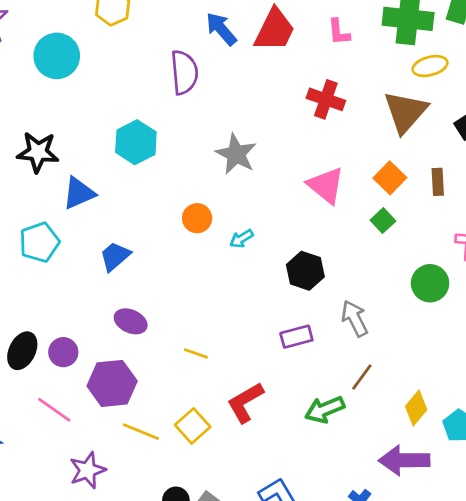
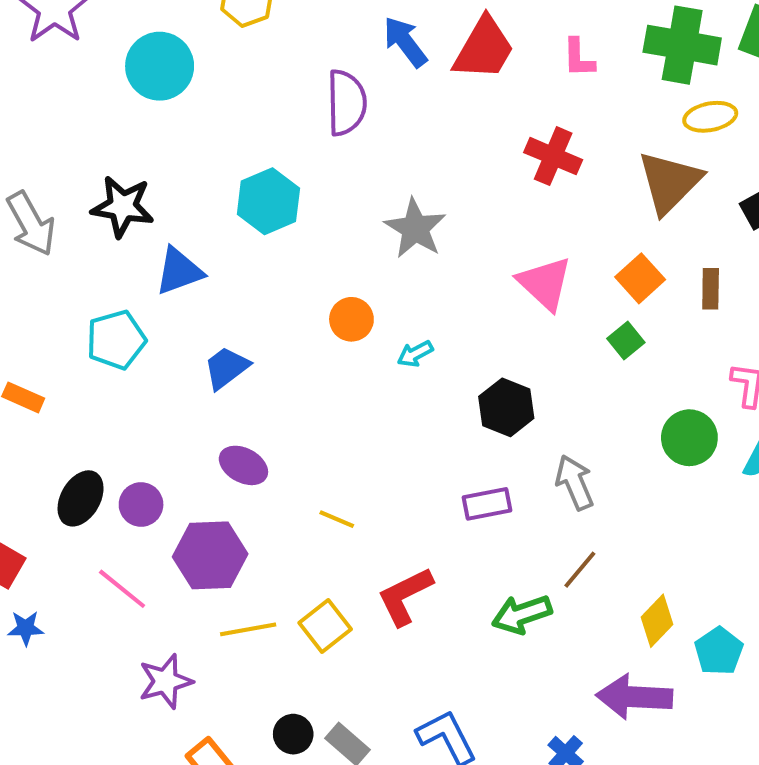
yellow line: (141, 432) -> (248, 629), turned -36

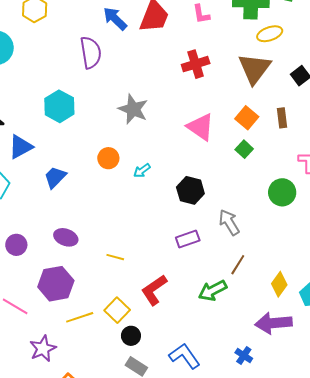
red cross: (553, 156) -> (196, 64), turned -32
blue trapezoid: (226, 368) -> (55, 177), moved
purple circle: (141, 505) -> (16, 245), moved
black circle: (293, 734) -> (131, 336), moved

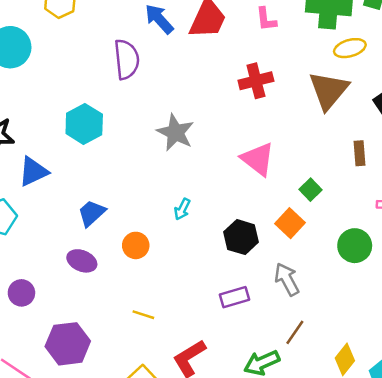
orange square: (247, 118) -> (290, 223), moved
orange circle: (108, 158) -> (136, 245), moved
cyan arrow: (142, 171) -> (182, 209), turned -30
blue trapezoid: (55, 177) -> (92, 213), moved
purple ellipse: (66, 237) -> (82, 261), moved

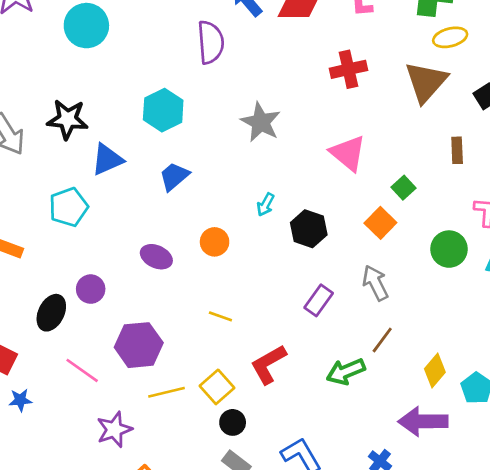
blue trapezoid: (92, 213) -> (174, 176), moved
black hexagon: (241, 237) -> (309, 229), moved
purple rectangle: (234, 297) -> (319, 300), turned -40

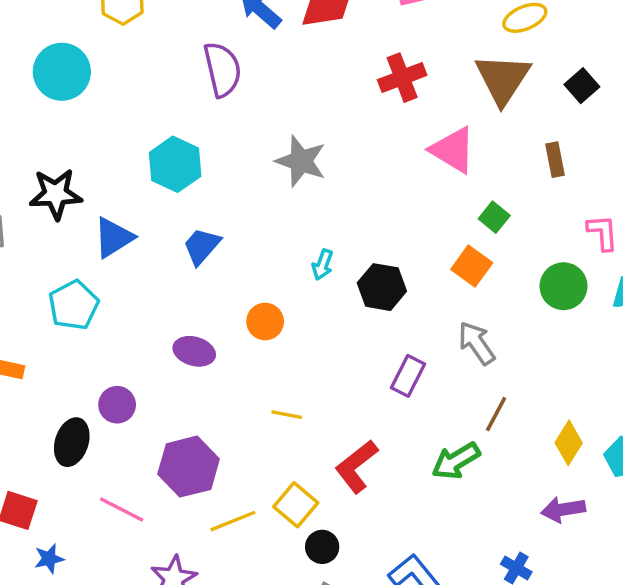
pink triangle: (348, 153) -> (453, 150), moved
purple arrow: (423, 421) -> (563, 510), size x0.7

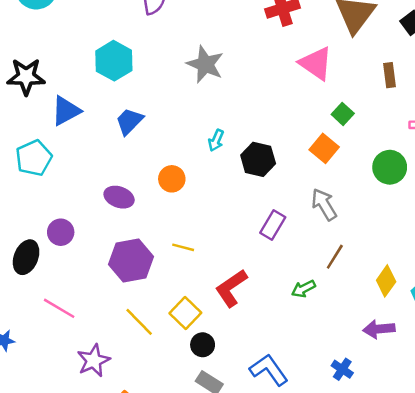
green arrow: (456, 461) -> (303, 289), size x0.7
purple hexagon: (189, 467) -> (131, 261), moved
yellow line: (233, 521) -> (139, 322), turned 64

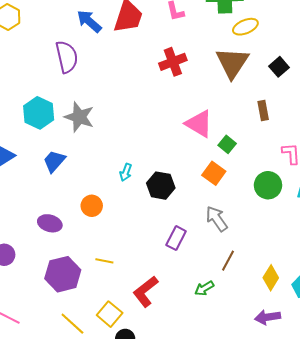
pink triangle: (316, 63) -> (199, 124), moved
gray star: (205, 64) -> (79, 117), moved

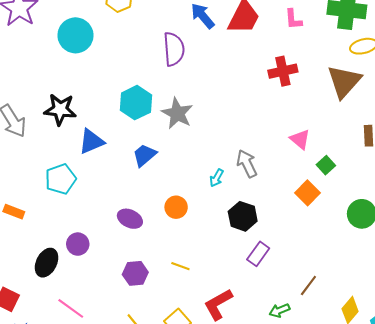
pink triangle: (199, 124) -> (300, 139), size x0.7
black hexagon: (161, 186) -> (243, 216), moved
gray arrow: (217, 219) -> (247, 164), moved
purple hexagon: (63, 274) -> (135, 273), size x0.7

